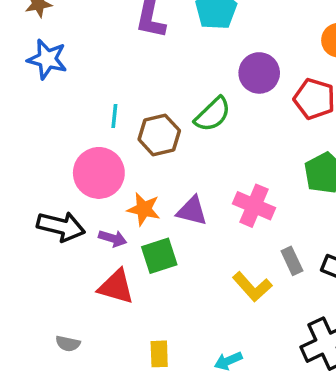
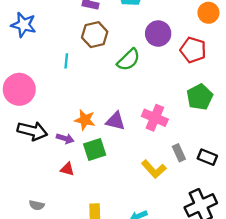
brown hexagon: (159, 135) -> (95, 35), moved
pink circle: (99, 173) -> (19, 89), moved
red triangle: (116, 287) -> (67, 169), size x0.6

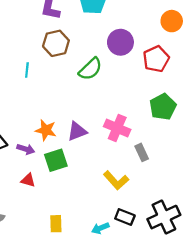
red pentagon: (193, 50) -> (156, 59), turned 30
purple triangle: (115, 121) -> (77, 131), turned -35
gray rectangle: (179, 153) -> (142, 152), moved
black rectangle: (207, 157) -> (125, 217), moved

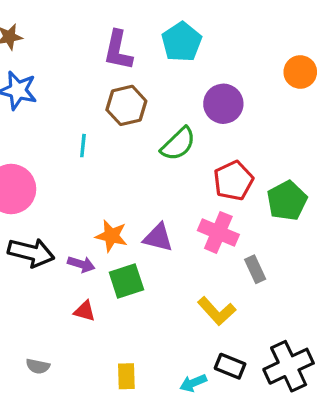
red pentagon: (156, 59) -> (233, 181), moved
purple triangle: (77, 131) -> (158, 237), turned 35

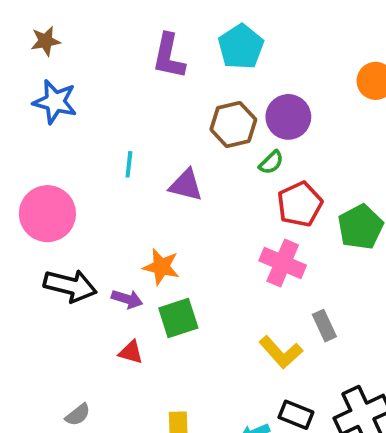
brown hexagon: (126, 105) -> (233, 124), moved
green semicircle: (178, 144) -> (271, 162), moved, size x0.6
purple triangle: (158, 237) -> (186, 185), moved
gray rectangle: (255, 269) -> (324, 326), moved
gray semicircle: (38, 366) -> (78, 415), turned -50

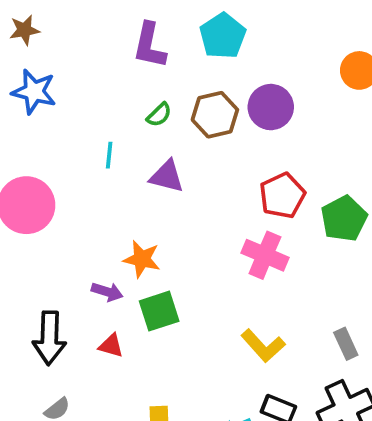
green semicircle: (271, 162) -> (159, 115), moved
black arrow: (70, 286) -> (49, 338), moved, turned 78
gray rectangle: (324, 326) -> (346, 344), moved

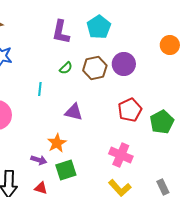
purple triangle: (167, 176) -> (74, 112), moved
pink cross: (265, 255) -> (121, 155), moved
orange star: (142, 259) -> (57, 143), turned 30

